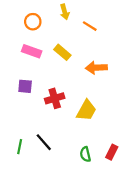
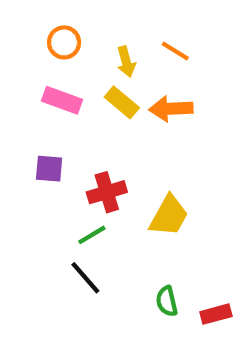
yellow arrow: (65, 12) -> (126, 62), moved
orange arrow: (96, 68) -> (171, 109), moved
green line: (20, 147) -> (92, 235), moved, turned 48
red rectangle: (112, 152) -> (216, 314), moved, turned 48

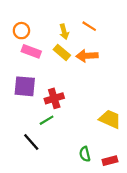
orange circle: (64, 42) -> (21, 31), moved
purple square: (49, 169) -> (25, 86), size x1.5
yellow trapezoid: (169, 216) -> (110, 119), moved, turned -95
black line: (85, 278) -> (31, 142), moved

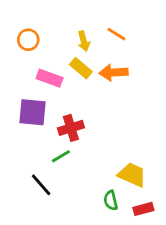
pink rectangle: (31, 51) -> (50, 78), moved
yellow trapezoid: (110, 119) -> (132, 175), moved

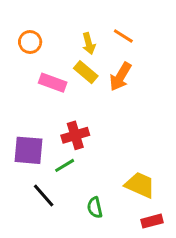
orange arrow: (114, 72) -> (120, 77), turned -56
purple square: (33, 112) -> (29, 150), moved
green semicircle: (111, 200) -> (95, 208), moved

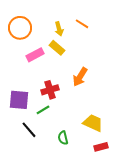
orange circle: (30, 42) -> (20, 28), size x1.5
orange arrow: (120, 77) -> (80, 77), moved
pink rectangle: (53, 83) -> (35, 55), turned -48

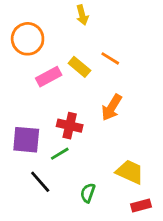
orange line: (82, 24) -> (110, 58), moved
yellow arrow: (59, 29) -> (82, 15), moved
red cross: (50, 90) -> (70, 126), turned 30
green semicircle: (63, 138) -> (88, 193), turned 32

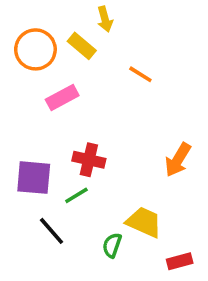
yellow rectangle: (79, 67) -> (82, 46), moved
orange arrow: (112, 107) -> (178, 160), moved
yellow trapezoid: (130, 172) -> (144, 222), moved

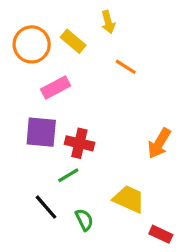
yellow arrow: (105, 19) -> (108, 22), moved
purple square: (34, 178) -> (41, 132), moved
green semicircle: (112, 245) -> (84, 220), moved, turned 135
red rectangle: (180, 261) -> (161, 234), turned 40

